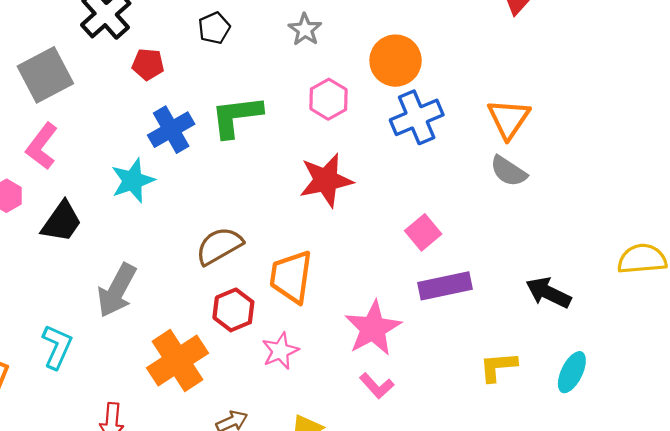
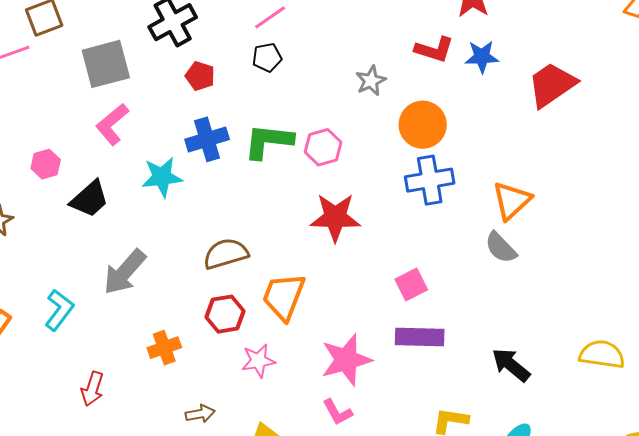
gray star: (305, 30) -> (371, 81), moved
pink hexagon: (329, 99) -> (323, 147), moved
pink L-shape: (42, 146) -> (112, 124), moved
orange cross: (178, 360) -> (164, 348), size x0.6

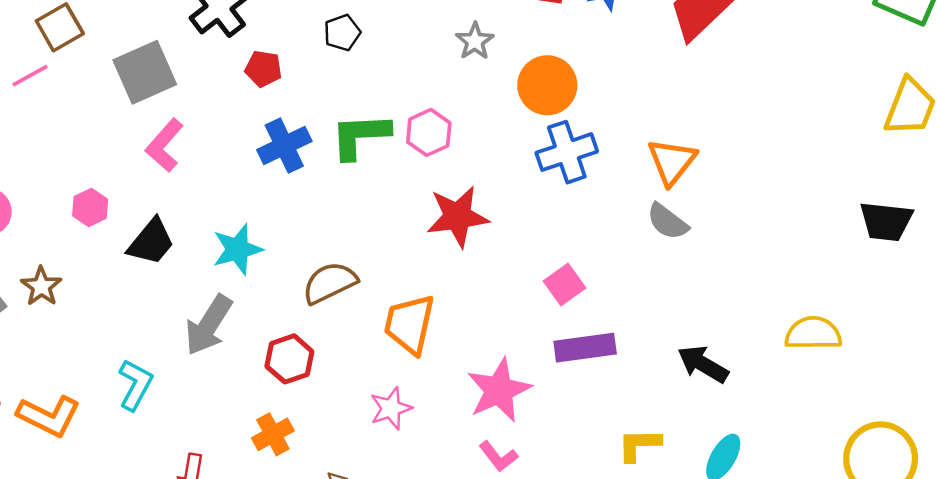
cyan star: (162, 177) -> (237, 249), moved
red hexagon: (225, 314) -> (289, 359), moved
orange cross: (164, 348) -> (273, 434), moved

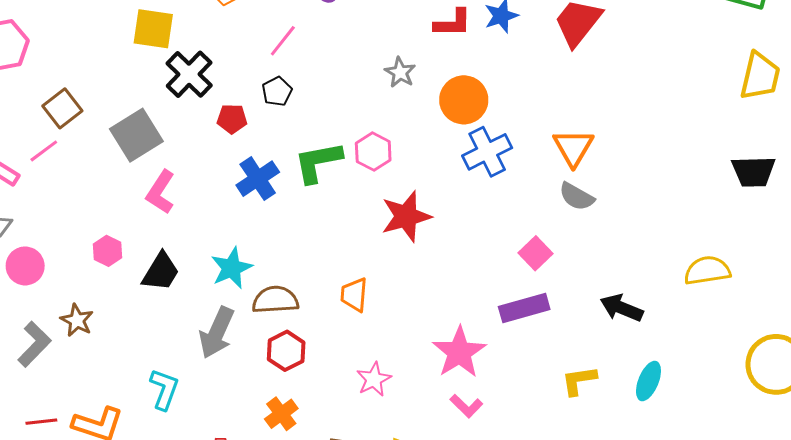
black pentagon: (342, 33) -> (277, 91), moved
brown semicircle: (330, 283) -> (275, 300), moved, turned 30
pink square: (564, 285) -> (536, 253), moved
orange trapezoid: (410, 324) -> (354, 295), moved, size x0.7

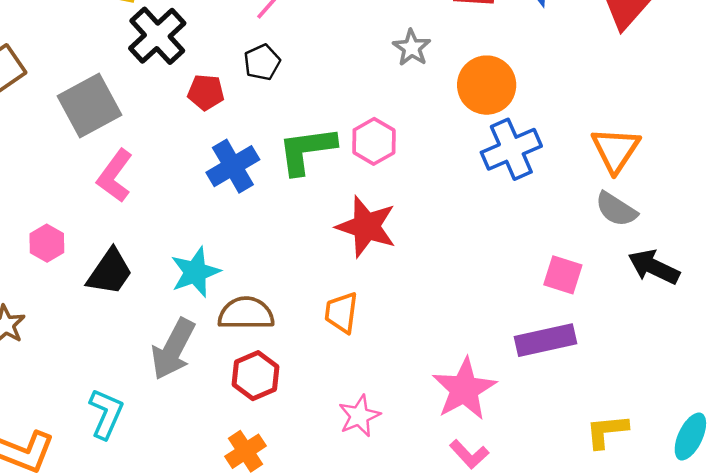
red star: (406, 216) -> (366, 227), moved, turned 30
pink square: (536, 253) -> (563, 275), turned -32
black arrow: (622, 308) -> (654, 267), moved

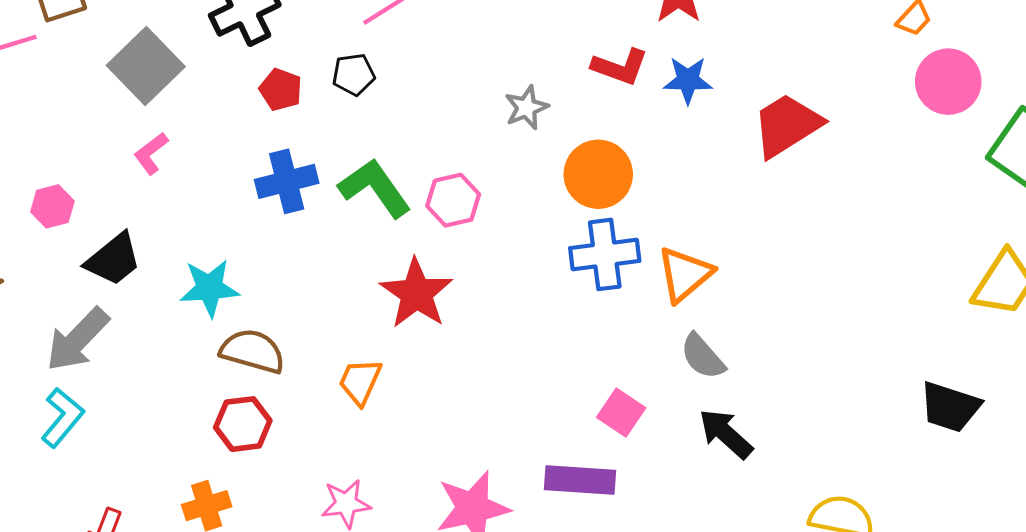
gray square: (90, 106) -> (146, 66), turned -32
green L-shape: (307, 150) -> (375, 188), turned 46
orange triangle: (616, 150) -> (685, 274), moved
pink L-shape: (115, 176) -> (151, 153), size x0.7
gray arrow: (173, 349) -> (77, 340), moved

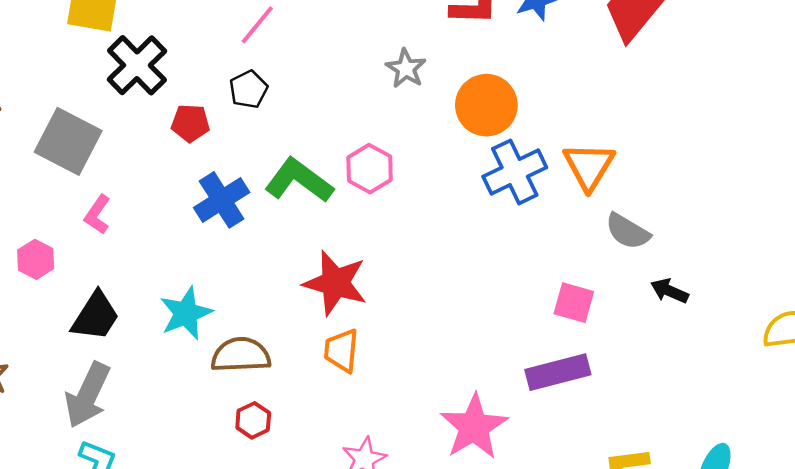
pink hexagon: (52, 206) -> (36, 259), moved
red star: (416, 293) -> (335, 283), moved
red hexagon: (243, 424) -> (253, 420), size x0.7
black arrow: (726, 434) -> (669, 291), size x0.7

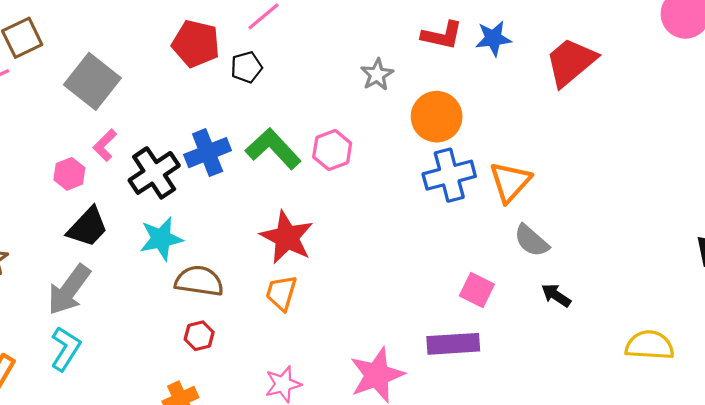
black cross: (137, 65) -> (154, 173), moved
red pentagon: (190, 123) -> (196, 44), moved, size x1.5
pink hexagon: (36, 259) -> (69, 174), moved

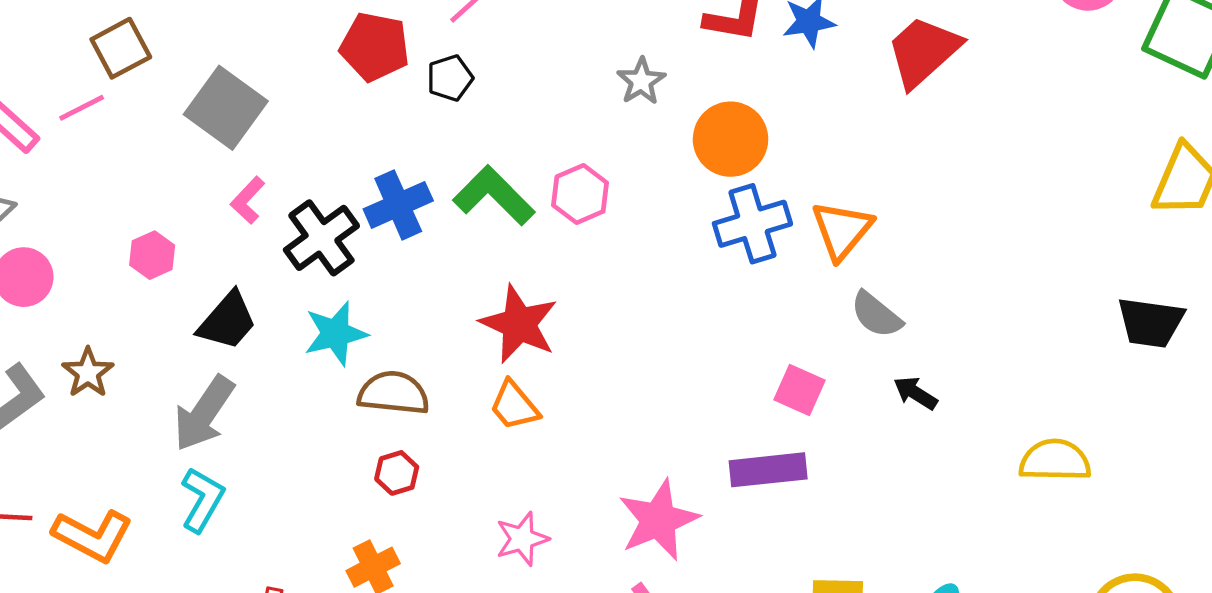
pink hexagon: (69, 174) -> (152, 255), moved
orange trapezoid: (281, 293) -> (514, 406), turned -54

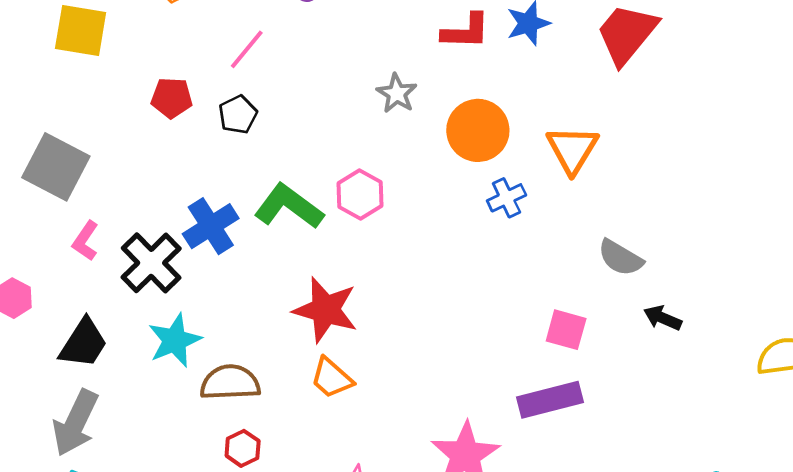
red pentagon: (375, 47) -> (172, 98), size x0.7
blue cross: (752, 224) -> (507, 198), size x0.6
orange triangle: (842, 230) -> (572, 149), moved

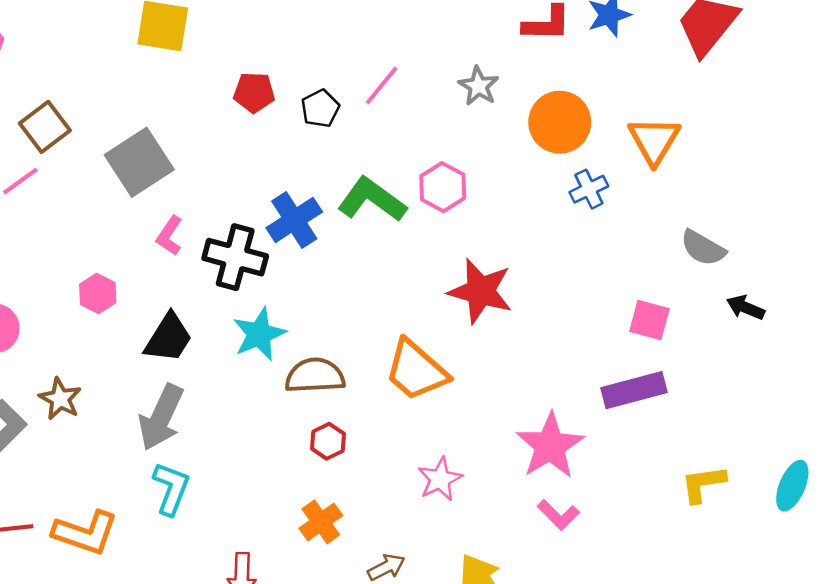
pink line: (247, 49) -> (382, 85), moved
gray square: (56, 167) -> (139, 162), turned 30
black cross: (151, 263) -> (235, 257), turned -30
red star: (325, 310) -> (480, 291), moved
orange trapezoid: (332, 378) -> (416, 370), size x1.5

